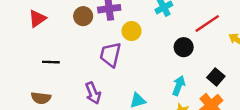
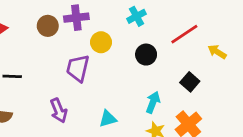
black circle: (184, 47) -> (146, 55), moved
black square: (216, 77) -> (190, 82), moved

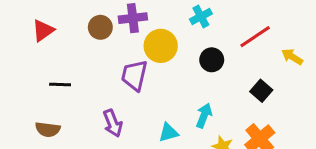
yellow circle: (101, 42) -> (161, 46), size x1.4
cyan arrow: (153, 102) -> (204, 116), moved

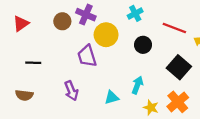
purple cross: (133, 18) -> (86, 15), turned 30
red line: (255, 37) -> (174, 28), turned 55
purple trapezoid: (134, 75) -> (87, 56), turned -30
black square: (261, 91) -> (179, 67), size x1.5

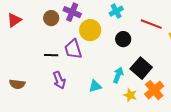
black line: (33, 63) -> (51, 55), moved
black square: (179, 67) -> (141, 68), moved

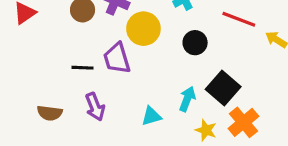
brown semicircle: (17, 84) -> (50, 113), moved

